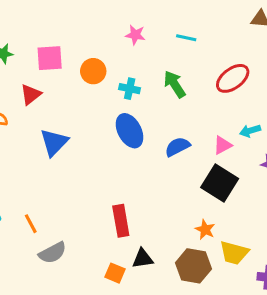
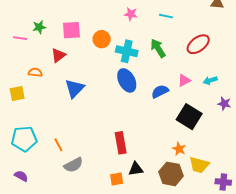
cyan cross: (130, 89) -> (127, 51), size x1.5
pink triangle: (223, 145) -> (184, 80), moved
orange square: (115, 273) -> (117, 179), turned -32

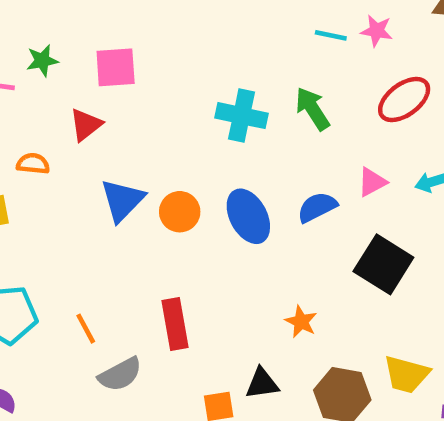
pink star: (131, 14) -> (377, 31), moved
orange circle: (102, 39) -> (180, 212), moved
blue ellipse: (127, 80) -> (248, 216), moved
red rectangle: (121, 143) -> (175, 324), moved
orange star: (179, 149) -> (301, 322), moved

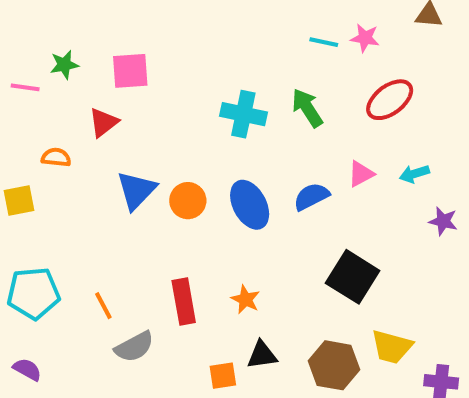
black square: (383, 264) -> (353, 277), moved
orange star: (301, 322) -> (245, 299), moved

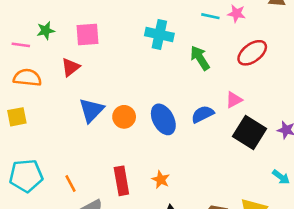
cyan cross: (243, 114) -> (159, 34), moved
orange semicircle: (56, 157) -> (27, 78), moved, size x1.5
cyan arrow: (414, 174) -> (281, 177), moved, turned -126
black square: (353, 277) -> (250, 132), moved

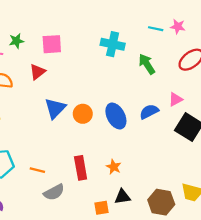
orange line: (70, 183) -> (37, 170), turned -48

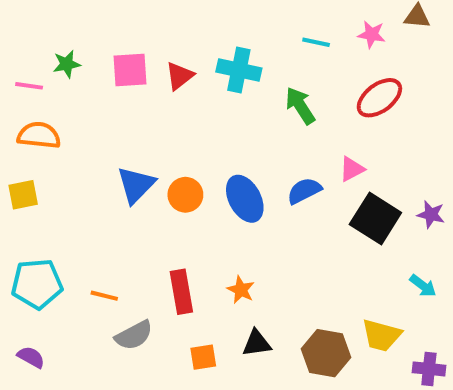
pink star: (178, 27) -> (372, 34), moved
red triangle: (37, 72) -> (179, 76), moved
orange square: (102, 208) -> (203, 357), moved

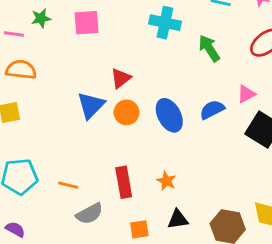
red triangle: (179, 76) -> (121, 78), moved

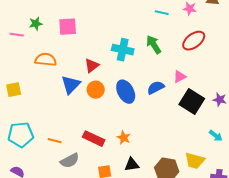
cyan cross: (165, 23) -> (123, 50), moved
orange semicircle: (21, 70) -> (46, 60), moved
red rectangle: (124, 182) -> (94, 139), turned -55

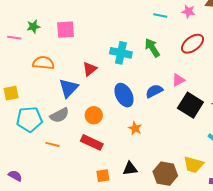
orange circle: (96, 90) -> (94, 115), moved
cyan pentagon: (21, 135) -> (29, 119), moved
orange star: (124, 138) -> (135, 128), moved
gray semicircle: (70, 161) -> (60, 115), moved

